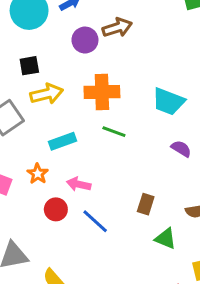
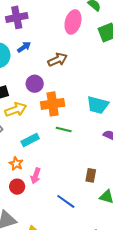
purple circle: (85, 40) -> (35, 84), moved
pink arrow: (79, 184) -> (36, 176), moved, turned -77
red circle: (56, 209) -> (17, 187), moved
blue line: (95, 221) -> (66, 201), moved

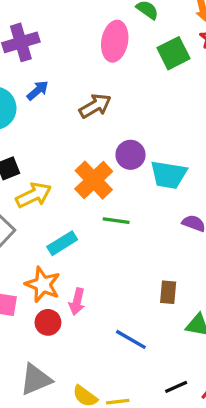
purple circle: (35, 84) -> (130, 155), moved
orange cross: (53, 104) -> (94, 180), turned -30
orange star: (16, 164) -> (43, 285), size x1.5

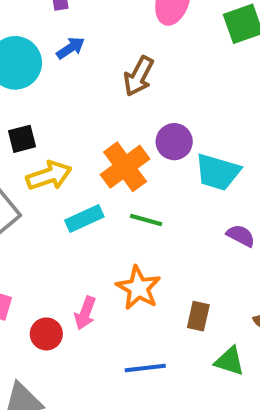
brown arrow: (95, 106) -> (139, 76), turned 140
cyan rectangle: (62, 243) -> (84, 218), moved
orange star: (43, 285) -> (138, 288), moved
blue line: (131, 339) -> (145, 368), turned -44

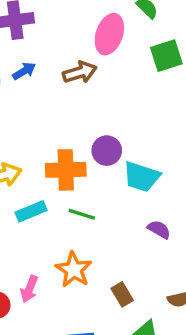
brown arrow: (139, 76) -> (80, 72), moved, turned -136
orange cross: (125, 167) -> (66, 170), turned 33
brown rectangle: (198, 316) -> (122, 294), turned -45

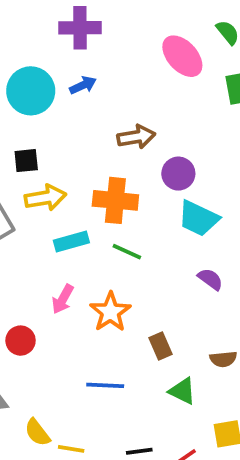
pink ellipse: (109, 34) -> (182, 56), turned -69
brown arrow: (80, 72) -> (136, 137), moved
purple circle: (107, 151) -> (178, 174), moved
pink arrow: (29, 289) -> (63, 299), moved

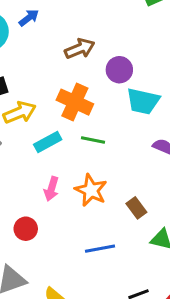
orange cross: (115, 200) -> (75, 102), turned 32

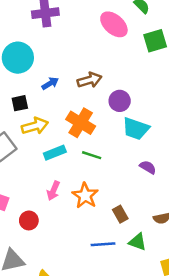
blue arrow: (29, 18) -> (50, 83), moved
blue line: (100, 249) -> (103, 244), moved

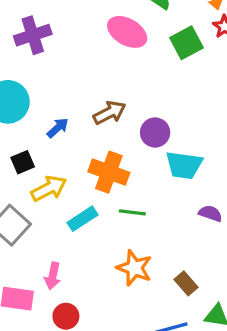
pink arrow: (53, 191) -> (53, 276), moved

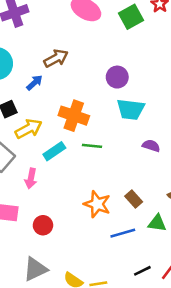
brown arrow: (110, 113) -> (56, 58), moved
purple circle: (155, 132) -> (117, 77), moved
orange star: (134, 268) -> (97, 204), moved
pink arrow: (53, 276) -> (31, 178), moved

